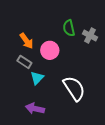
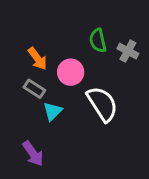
white semicircle: (74, 88) -> (102, 104), moved
purple arrow: (35, 109) -> (33, 154), moved, turned -138

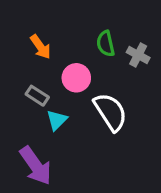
orange arrow: (37, 59) -> (41, 47), moved
purple arrow: (33, 154) -> (36, 166), size x1.4

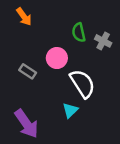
orange arrow: (41, 47) -> (24, 17), moved
cyan triangle: (57, 120) -> (70, 110), moved

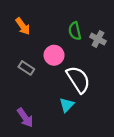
orange arrow: (24, 17) -> (23, 26), moved
purple arrow: (26, 124) -> (25, 118), size x0.7

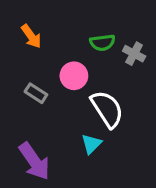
green semicircle: (75, 31) -> (102, 43), turned -84
purple arrow: (25, 118) -> (34, 161), size x1.4

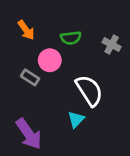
green semicircle: (102, 43) -> (71, 38), moved
pink circle: (74, 76) -> (50, 60), moved

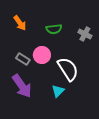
pink circle: (50, 60) -> (42, 55), moved
purple arrow: (29, 134) -> (22, 86), moved

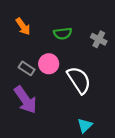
cyan triangle: (58, 91) -> (85, 125), moved

